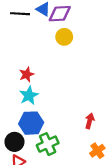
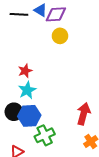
red arrow: (90, 121) -> (84, 114), size x1.5
black circle: (14, 142) -> (14, 112), moved

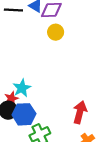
red star: (25, 71) -> (11, 99), moved

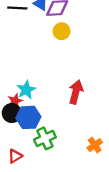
red arrow: (80, 112) -> (76, 92), moved

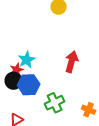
green cross: (45, 138) -> (55, 103), moved
orange cross: (95, 145) -> (89, 110), turned -32

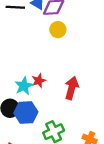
red star: (17, 70) -> (39, 81), moved

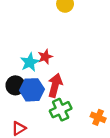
red arrow: (72, 88) -> (55, 85), moved

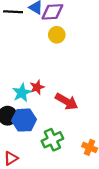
red arrow: (55, 85) -> (67, 101), moved, turned 105

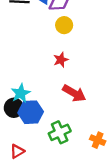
red star: (37, 87) -> (61, 60), moved
cyan star: (22, 93) -> (21, 93), moved

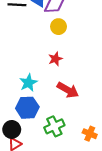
cyan star: (21, 93) -> (28, 83), moved
black circle: (14, 108) -> (12, 129), moved

